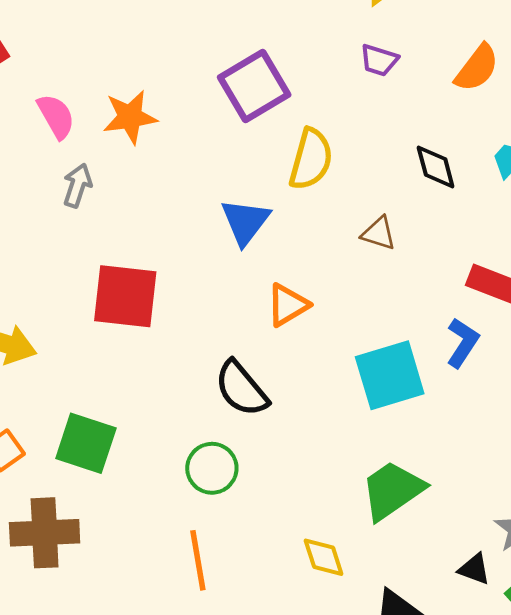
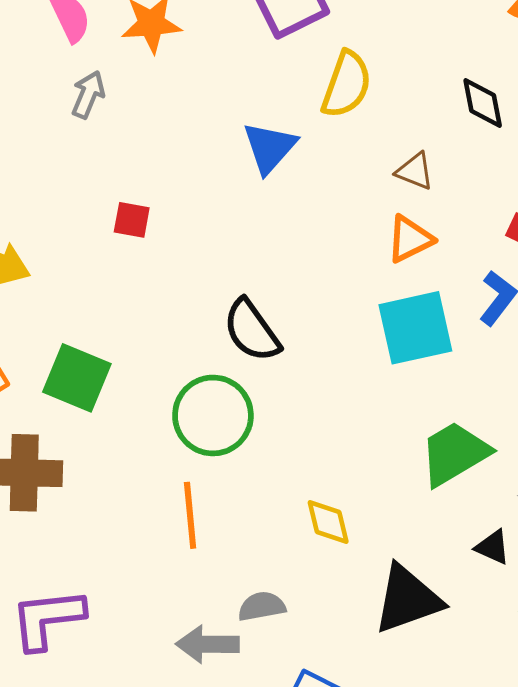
red square: (125, 296) -> (132, 220), size x0.5
orange triangle: (288, 305) -> (410, 239), moved
green circle: (212, 468) -> (213, 415), size x1.4
green trapezoid: (392, 490) -> (455, 454), moved

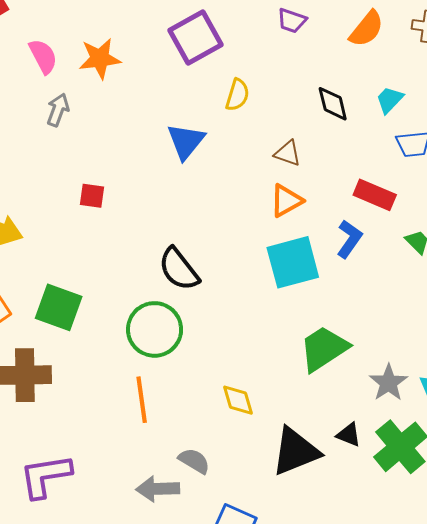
yellow semicircle: (346, 84) -> (237, 95), size x0.7
black triangle: (493, 547) -> (349, 435), moved
gray semicircle: (262, 606) -> (194, 461), turned 44

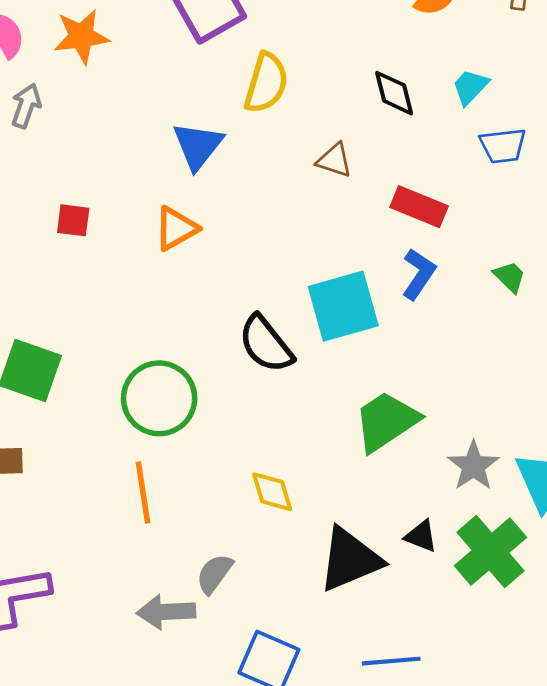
yellow semicircle: (237, 95) -> (266, 83), size x1.4
red rectangle: (375, 195) -> (419, 207), moved
orange triangle: (286, 201) -> (176, 228), moved
black semicircle: (179, 269) -> (266, 344), moved
gray semicircle: (194, 461) -> (214, 574), turned -84

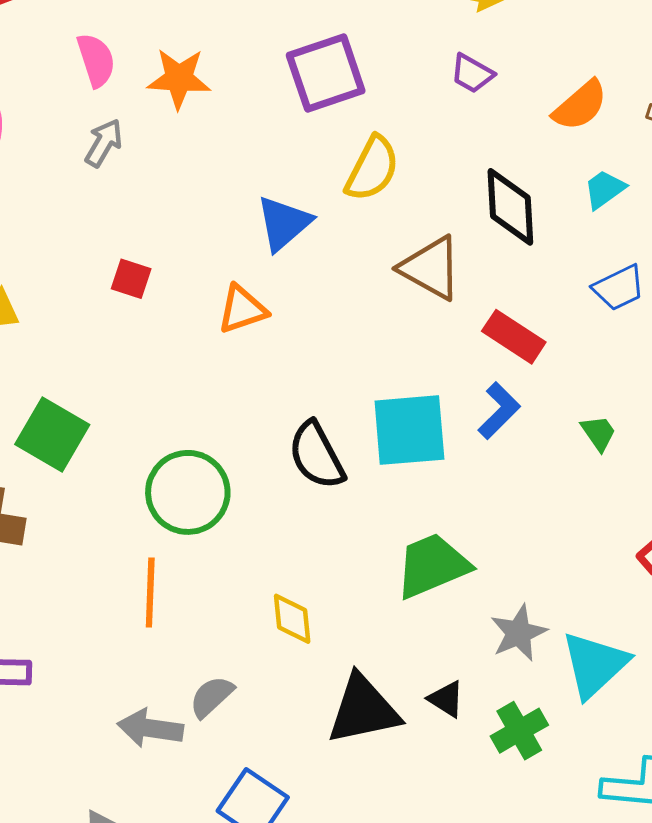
cyan trapezoid: (470, 87) -> (604, 189), moved
black diamond: (394, 93) -> (510, 207), size x1.4
blue trapezoid: (503, 146) -> (619, 288), turned -30
brown triangle: (334, 160) -> (431, 268), size x1.6
green cross: (490, 551) -> (519, 731), size x0.7

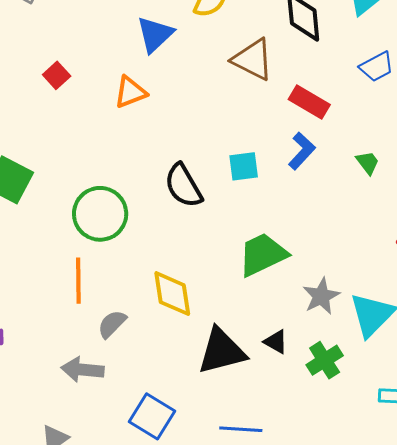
red square: (131, 279) -> (57, 75), turned 32
cyan square: (409, 430) -> (244, 166), size x0.6
yellow diamond: (292, 619) -> (172, 294), size x1.4
gray semicircle: (211, 697) -> (112, 324), moved

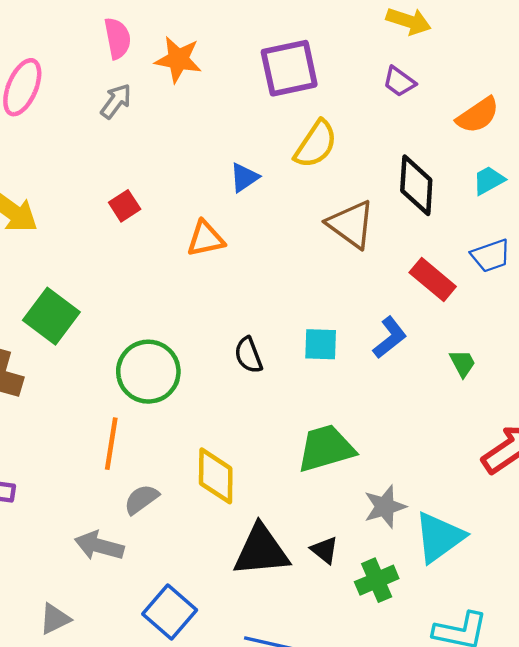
blue triangle: (155, 34) -> (244, 178), size x0.7
red rectangle: (309, 102) -> (433, 280), moved
black semicircle: (183, 186) -> (248, 355), size x0.7

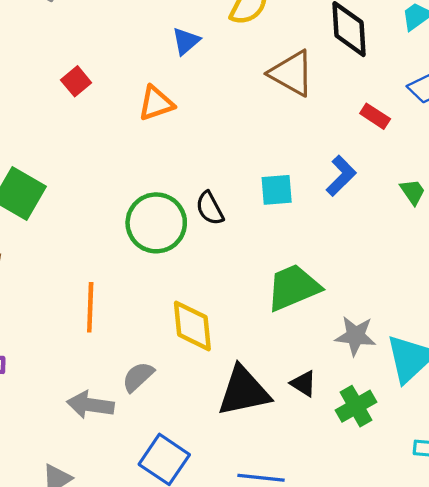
red rectangle: (433, 280) -> (375, 116), size x0.7
green circle: (148, 372) -> (156, 223), moved
gray semicircle: (141, 499) -> (138, 377), moved
gray star: (385, 507) -> (355, 336), turned 30

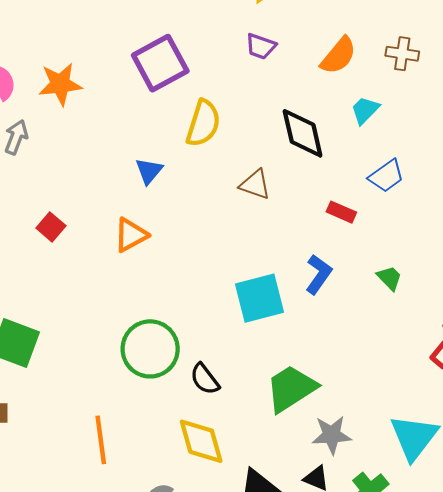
brown triangle: (292, 73) -> (255, 185), size x0.7
cyan square: (277, 190) -> (259, 298), size x1.5
black semicircle: (210, 208) -> (205, 379), moved
gray star: (355, 336) -> (332, 435), moved

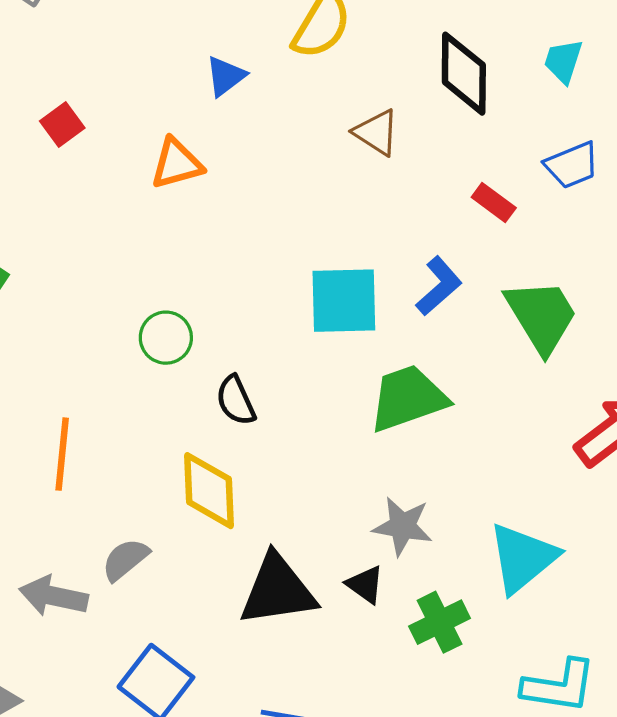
cyan trapezoid: (365, 110) -> (563, 61), turned -40
green trapezoid: (389, 278) -> (541, 316), size x2.0
green circle: (150, 349) -> (166, 338), size x0.6
green trapezoid: (291, 388) -> (408, 398), moved

